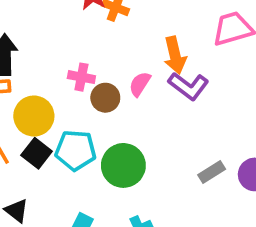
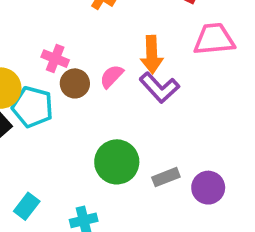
cyan pentagon: (76, 150) -> (33, 107), moved
green circle: (123, 165) -> (117, 162), moved

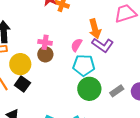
brown circle: (75, 83) -> (45, 54), moved
cyan pentagon: (33, 107) -> (84, 65), moved

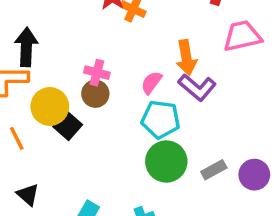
black square: (22, 84) -> (68, 126), moved

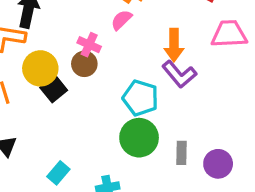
pink semicircle: (151, 83) -> (121, 20), moved
gray rectangle: (214, 170) -> (182, 153), turned -70

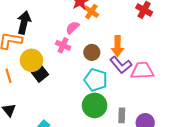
pink semicircle: (121, 20) -> (72, 28), moved
pink trapezoid: (229, 34) -> (142, 71), moved
brown circle: (84, 64) -> (92, 52), moved

